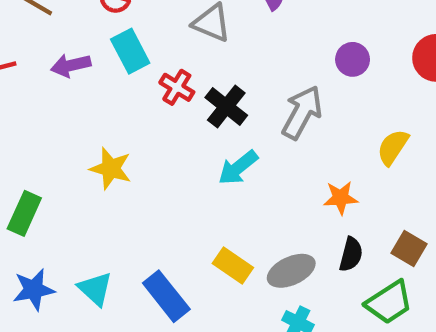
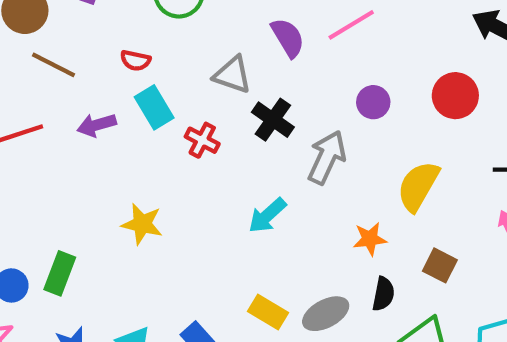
black cross: (226, 106) -> (273, 120), moved
yellow semicircle: (393, 147) -> (418, 186), size x1.4
brown square: (409, 249) -> (440, 265), moved

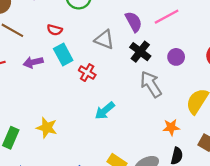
black cross: (273, 120) -> (140, 52), moved
gray arrow: (327, 157) -> (151, 84), turned -60
cyan arrow: (267, 215) -> (105, 111), moved
yellow star: (142, 224) -> (47, 128), moved

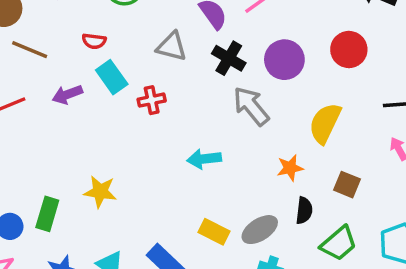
purple circle: (176, 57) -> (284, 60), size x1.5
red cross: (87, 73) -> (152, 100), turned -35
cyan arrow: (105, 111) -> (204, 159), moved, turned 40

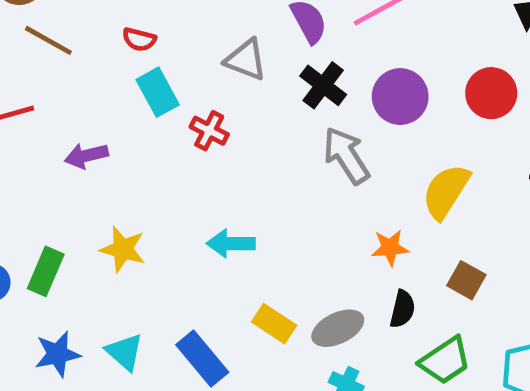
purple arrow: (67, 94) -> (86, 156), moved
red cross: (152, 100) -> (209, 131), turned 32
cyan arrow: (204, 159) -> (231, 243), moved

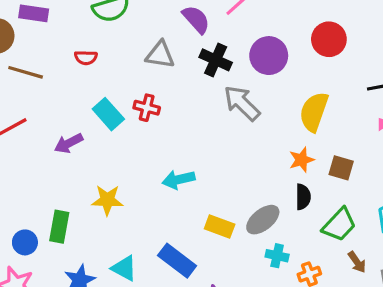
cyan rectangle: (158, 92) -> (108, 114), moved
orange star: (390, 248) -> (302, 160), moved

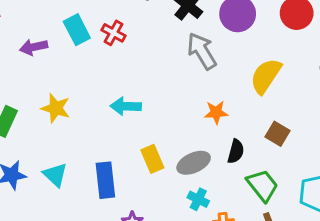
orange star: (302, 160) -> (216, 112), moved
green trapezoid: (339, 225) -> (263, 185), turned -96
yellow rectangle: (220, 226) -> (152, 159), turned 32
blue rectangle: (177, 261) -> (105, 180), turned 32

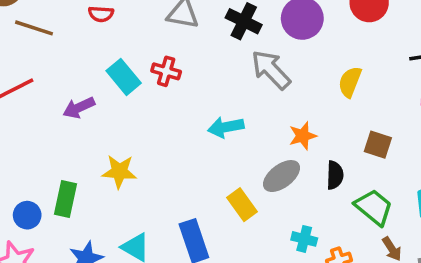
yellow semicircle: (266, 76) -> (350, 82), size x0.7
cyan arrow: (126, 106) -> (226, 127), moved
gray ellipse: (194, 163) -> (282, 176), moved

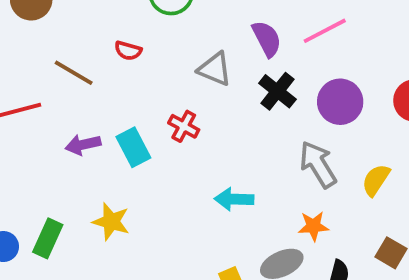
brown line: (34, 28) -> (74, 73), moved
gray arrow: (271, 70) -> (318, 164), moved
cyan rectangle: (124, 77) -> (133, 147), moved

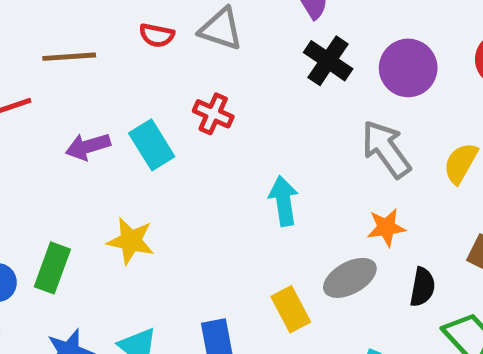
red semicircle: (128, 51) -> (157, 35), moved
gray triangle: (215, 69) -> (221, 29), moved
brown line: (74, 73) -> (69, 57), turned -30
cyan arrow: (234, 199) -> (284, 201), turned 84

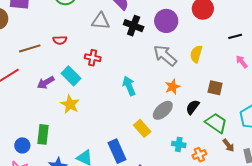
gray triangle: (221, 29) -> (101, 21), moved
red semicircle: (157, 35) -> (60, 40), moved
yellow star: (131, 241) -> (70, 104), moved, turned 30
black semicircle: (422, 287) -> (193, 107), turned -140

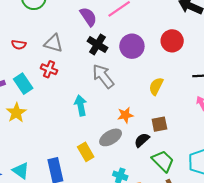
gray triangle: (101, 21) -> (53, 43), moved
gray arrow: (165, 55) -> (103, 76), moved
brown square: (215, 88) -> (159, 124), moved, turned -35

